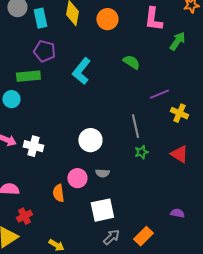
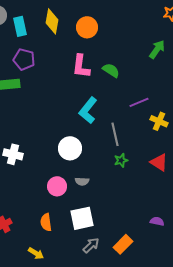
pink L-shape: (153, 19) -> (81, 66), moved
cyan L-shape: (81, 71) -> (88, 110), moved
orange semicircle: (58, 193) -> (46, 222), moved

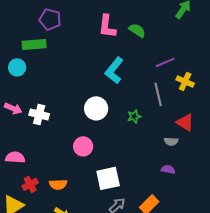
gray line: (115, 134) -> (158, 94), moved
green star: (121, 160) -> (134, 116), moved
gray semicircle: (82, 181) -> (171, 141), moved
purple semicircle: (157, 221) -> (168, 169), moved
orange semicircle: (46, 222) -> (58, 184), moved, turned -84

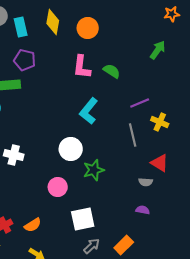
green star: (134, 116) -> (94, 170), moved, size x1.5
orange semicircle: (58, 184) -> (33, 225), turned -30

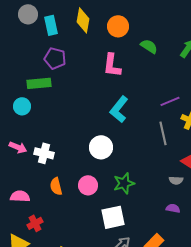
green semicircle: (112, 71) -> (149, 46), moved
green star: (94, 170) -> (124, 183), moved
orange semicircle: (33, 225) -> (56, 186), moved, turned 108

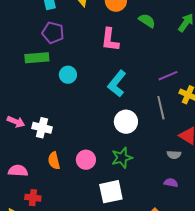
cyan circle: (22, 106) -> (68, 75), moved
white circle: (101, 147) -> (126, 122), moved
red cross: (35, 223) -> (33, 198), turned 35

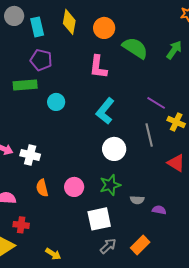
green semicircle: (147, 21) -> (135, 48), size x1.5
purple line: (168, 76) -> (156, 103), turned 54
gray semicircle: (174, 155) -> (137, 200), moved

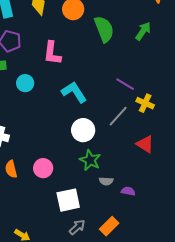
green semicircle: (135, 48) -> (104, 29), turned 36
pink L-shape: (98, 67) -> (52, 53), moved
cyan L-shape: (105, 111) -> (74, 92), turned 108
gray line: (149, 135) -> (118, 116), turned 55
green star: (110, 185) -> (90, 160), moved, turned -30

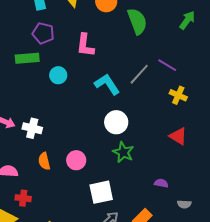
green arrow: (143, 31) -> (187, 20), moved
purple line: (125, 84) -> (167, 65), moved
gray line: (118, 116) -> (139, 74), moved
gray semicircle: (106, 181) -> (184, 204), moved

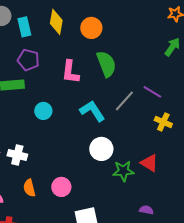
green semicircle: (137, 21) -> (106, 64), moved
cyan circle: (58, 75) -> (43, 111), moved
red triangle: (178, 136) -> (149, 163), moved
green star: (123, 152) -> (123, 171), moved, turned -30

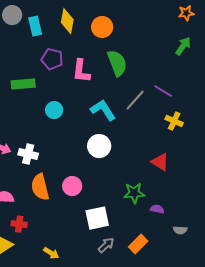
purple pentagon: (28, 60) -> (52, 59), moved
white circle: (101, 149) -> (99, 146), moved
green star: (123, 171) -> (134, 193), moved
orange semicircle: (29, 188) -> (40, 187), size x1.5

